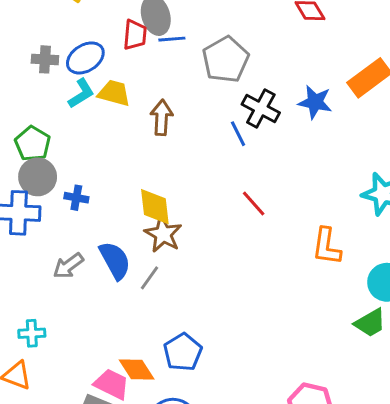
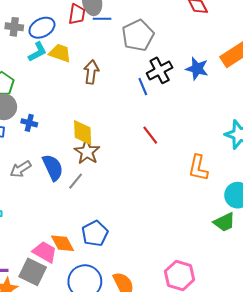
black cross: (261, 109) -> (160, 70), turned 30

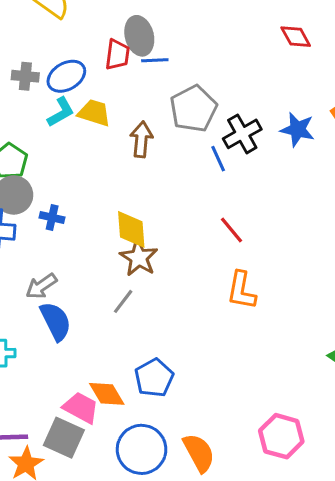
gray pentagon: (138, 35) -> (193, 109), moved
blue semicircle: (53, 168) -> (56, 321), moved
orange L-shape: (198, 168) -> (241, 290), moved

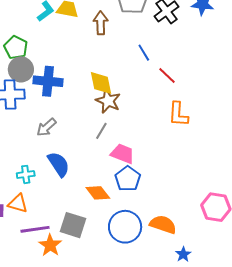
blue line: (218, 159) -> (144, 53), moved
blue cross: (52, 217) -> (48, 81), size x1.8
blue semicircle: (56, 321) -> (59, 164), moved
pink trapezoid: (81, 408) -> (123, 154), moved
orange semicircle: (199, 453) -> (163, 224), turned -36

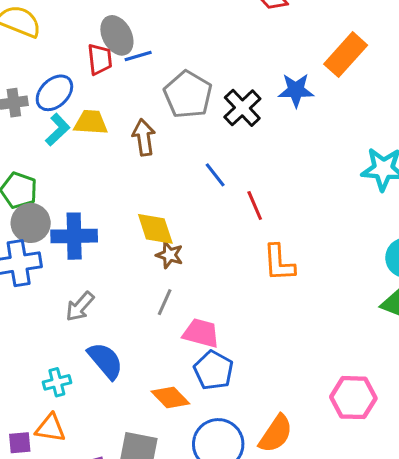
red line: (167, 75) -> (255, 205), turned 30
brown star: (108, 101) -> (169, 255), size x0.7
orange semicircle: (163, 224) -> (276, 434), turned 112

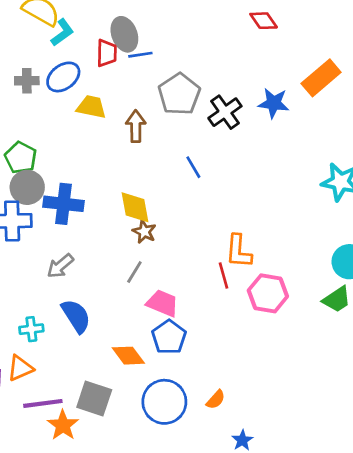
cyan L-shape: (58, 130) -> (62, 32), moved
red line: (255, 205) -> (224, 275), moved
pink hexagon: (353, 398) -> (268, 293), moved
orange triangle: (50, 428) -> (20, 368), turned -40
orange semicircle: (276, 434) -> (216, 400), size x0.6

